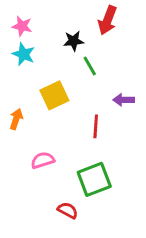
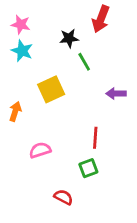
red line: (96, 126) -> (95, 138), moved
green square: (94, 179) -> (88, 168), size x0.6

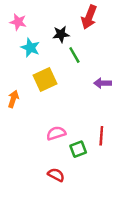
cyan star: (22, 51) -> (30, 48), moved
red line: (95, 138) -> (101, 136), moved
pink semicircle: (40, 150) -> (56, 133), moved

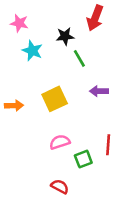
yellow square: (45, 79) -> (55, 99), moved
purple arrow: (103, 83) -> (99, 91), moved
orange arrow: (13, 99) -> (14, 106), turned 70

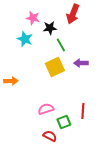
pink star: (19, 23) -> (33, 18), moved
purple arrow: (99, 91) -> (81, 63), moved
yellow square: (55, 99) -> (55, 67), moved
red semicircle: (60, 186) -> (50, 136), moved

